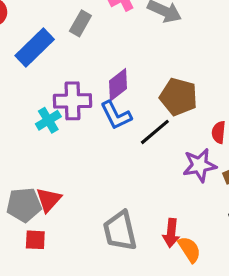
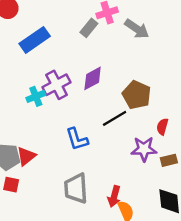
gray rectangle: (80, 23) -> (89, 28), moved
purple cross: (73, 101) -> (56, 85), turned -36
blue L-shape: (116, 115) -> (77, 139), moved

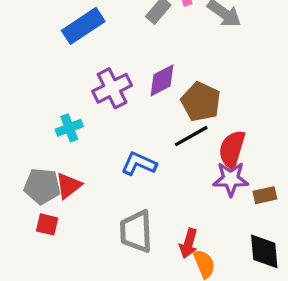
brown pentagon: (137, 95) -> (201, 102), moved
cyan cross: (36, 96) -> (69, 128), moved
red semicircle: (162, 127) -> (232, 149), moved, size x1.6
blue L-shape: (77, 139) -> (139, 164), turned 130

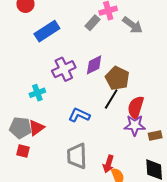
black line: (191, 136) -> (111, 99), turned -30

